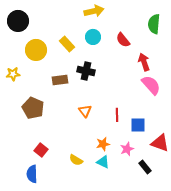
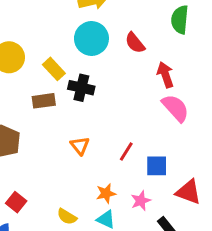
cyan circle: (93, 37) -> (91, 39), size x1.5
yellow rectangle: (67, 44) -> (54, 69), moved
red line: (117, 115) -> (126, 151), turned 32

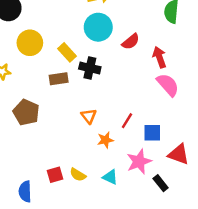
red semicircle: (135, 43) -> (131, 42), moved, turned -90
orange star: (106, 193) -> (105, 140), moved
pink star: (141, 201) -> (139, 162), size x1.5
red square: (16, 202) -> (55, 175), moved, turned 35

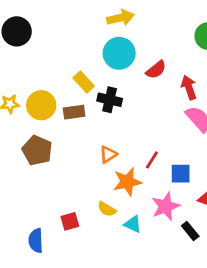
yellow circle: (30, 43) -> (41, 105), moved
orange triangle: (89, 116) -> (108, 154), turned 35
orange star: (105, 140) -> (127, 182), size x1.5
yellow semicircle: (78, 175) -> (107, 209), moved

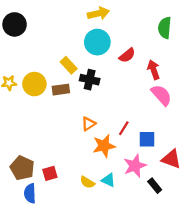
brown pentagon: (37, 150) -> (22, 168), moved
yellow semicircle: (107, 209) -> (87, 182), moved
red square: (70, 221) -> (50, 173), moved

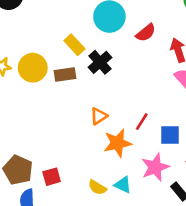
black cross: (90, 80) -> (100, 62), turned 36

